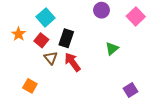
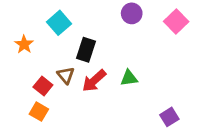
red square: (41, 40) -> (43, 86), moved
green triangle: (112, 49) -> (129, 78), moved, turned 32
red arrow: (72, 62) -> (94, 81), turned -96

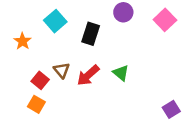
black rectangle: (86, 50) -> (91, 34), moved
green triangle: (129, 78) -> (121, 73), turned 48
purple square: (169, 117) -> (171, 109), moved

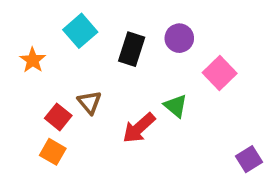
purple circle: (123, 12) -> (179, 38), moved
pink square: (165, 20) -> (220, 73), moved
red arrow: (88, 75) -> (139, 128), moved

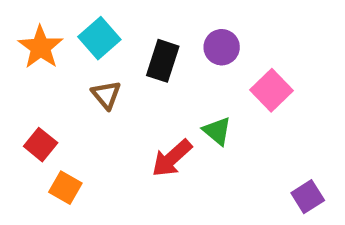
orange star: (33, 60) -> (41, 47), moved, size x1.4
brown triangle: (89, 102) -> (106, 95), moved
red square: (58, 117) -> (41, 145), moved

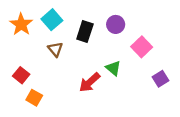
purple square: (308, 197) -> (161, 79), moved

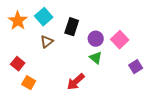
purple circle: (116, 24) -> (96, 39), moved
brown triangle: (55, 49) -> (47, 42), turned 32
red arrow: (90, 82) -> (76, 82), moved

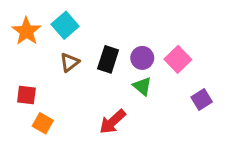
black rectangle: (72, 27) -> (108, 59), moved
red square: (18, 64) -> (26, 95), turned -32

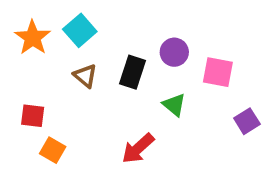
purple circle: (142, 58) -> (174, 52), moved
pink square: (178, 59) -> (218, 72), turned -35
brown triangle: (69, 62) -> (85, 76), turned -42

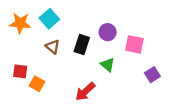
orange star: (33, 38) -> (20, 23), turned -30
orange square: (53, 150) -> (37, 84), moved

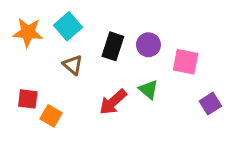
black rectangle: (82, 44) -> (113, 46), moved
red arrow: (85, 92) -> (113, 102), moved

